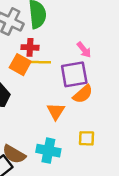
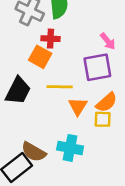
yellow line: (39, 62) -> (60, 87), moved
orange semicircle: (83, 94) -> (106, 102), moved
yellow square: (86, 138) -> (103, 119), moved

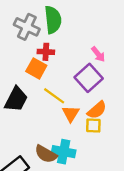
purple square: (97, 67) -> (89, 78), turned -32
yellow line: (60, 87) -> (54, 96), turned 35
brown semicircle: (34, 152) -> (46, 154), moved

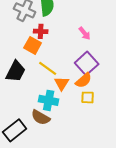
purple square: (89, 78) -> (87, 63), moved
yellow square: (93, 125) -> (88, 97), moved
cyan cross: (64, 152) -> (49, 100), moved

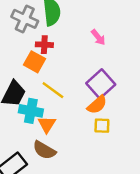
pink arrow: (85, 33) -> (98, 37), moved
orange triangle: (62, 83) -> (47, 124), moved
cyan cross: (49, 100) -> (31, 111), moved

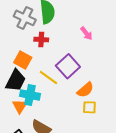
orange square: (35, 62) -> (23, 60), moved
purple square: (101, 84) -> (68, 66), moved
orange triangle: (47, 124) -> (20, 106), moved

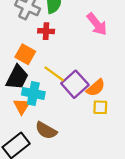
pink arrow: (86, 33) -> (97, 24), size x1.5
purple square: (68, 66) -> (75, 84), moved

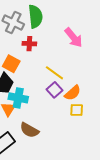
yellow line: (54, 74) -> (54, 73), moved
purple square: (75, 84) -> (54, 90), size x0.7

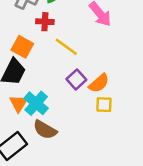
yellow line: (54, 73) -> (66, 47), moved
cyan cross: (18, 98) -> (36, 103), moved, turned 30

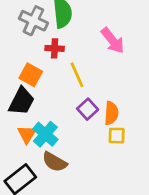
yellow line: (66, 47) -> (77, 75), turned 30
orange semicircle: (99, 83) -> (111, 113), turned -45

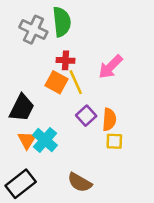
pink arrow: (113, 40) -> (110, 67), moved, turned 84
red cross: (55, 48) -> (66, 60), moved
orange square: (31, 75) -> (57, 82), moved
brown semicircle: (55, 162) -> (80, 182), moved

